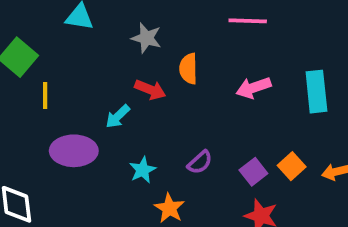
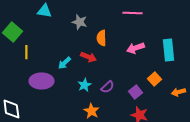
red arrow: (150, 90) -> (88, 57), moved
orange square: (292, 166) -> (154, 79), moved
cyan star: (143, 170) -> (84, 85), moved

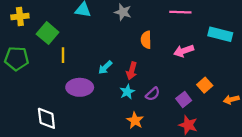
gray star: (79, 22) -> (123, 12), moved
cyan rectangle: (168, 50) -> (220, 34), moved, turned -70
red arrow: (88, 57) -> (132, 71), moved, turned 84

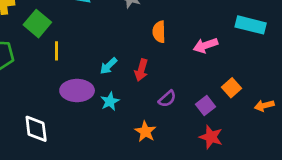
cyan star: (127, 92) -> (110, 101), moved

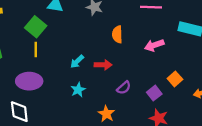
green square: (37, 24) -> (36, 27), moved
red arrow: (141, 70) -> (103, 65), turned -105
purple ellipse: (77, 91) -> (29, 81), moved

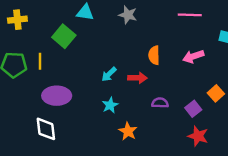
orange semicircle: (117, 34) -> (154, 55), moved
yellow line: (36, 50) -> (40, 61), moved
purple semicircle: (124, 88) -> (160, 103), turned -136
orange star: (106, 114) -> (128, 131), moved

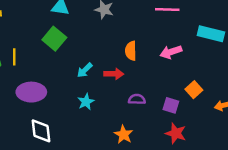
green square: (64, 36) -> (54, 39), moved
purple square: (193, 109) -> (171, 105), turned -35
white diamond: (46, 129) -> (41, 131), moved
orange star: (128, 131) -> (124, 135), moved

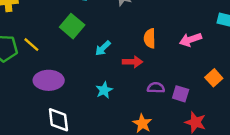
yellow line: (14, 57) -> (31, 45), turned -49
cyan arrow: (85, 70) -> (103, 48), moved
purple square: (171, 105) -> (181, 94), moved

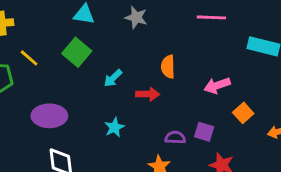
pink arrow: (190, 40) -> (217, 85), moved
yellow line: (31, 45) -> (29, 58), moved
purple semicircle: (156, 88) -> (175, 138), moved

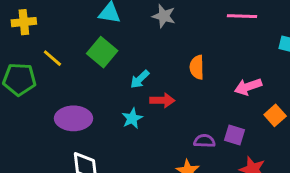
red arrow: (148, 94) -> (162, 100), moved
cyan star: (114, 127) -> (132, 118), moved

